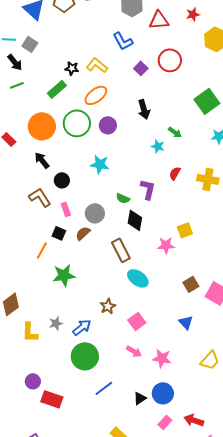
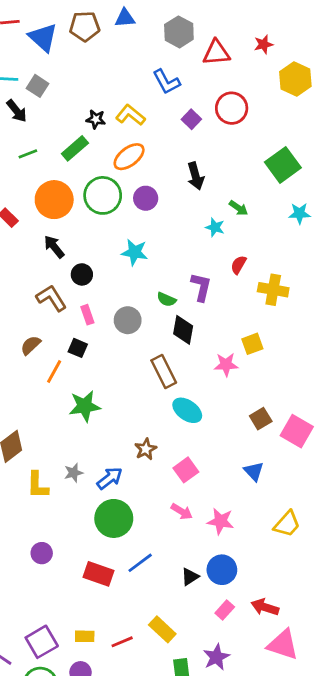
green line: (17, 85) -> (28, 154), moved
yellow cross: (208, 179) -> (273, 290), moved
brown semicircle: (83, 233) -> (31, 345), moved
red rectangle: (52, 399) -> (99, 574), moved

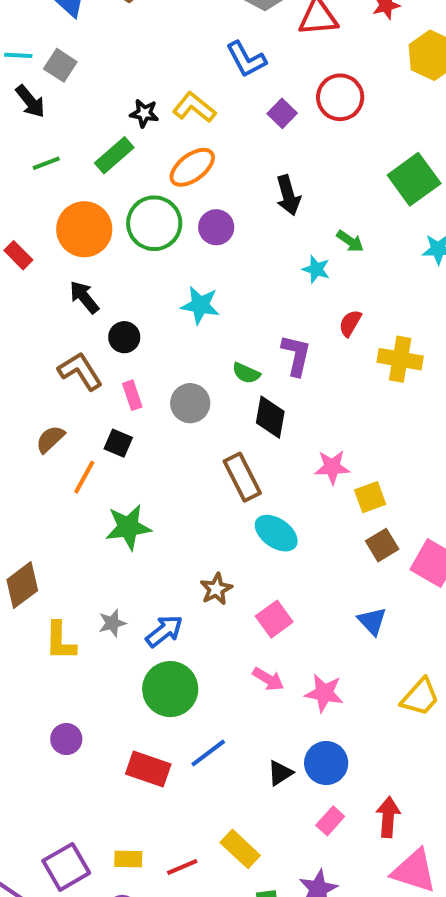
yellow square: (252, 344) -> (370, 497), moved
red arrow: (265, 607) -> (388, 817), turned 76

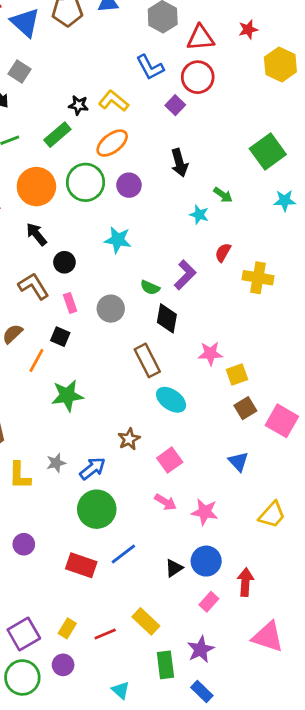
red circle: (340, 97) -> (198, 77), moved
purple L-shape: (296, 355) -> (185, 275), turned 32
red arrow: (388, 817) -> (245, 582), moved
yellow rectangle: (128, 859) -> (67, 628), turned -60

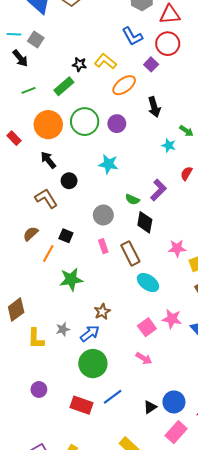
orange ellipse: (112, 143) -> (124, 85), moved
pink rectangle: (70, 303) -> (103, 246), moved
brown star: (129, 439) -> (102, 312), moved
pink star: (205, 512) -> (172, 319), moved
pink rectangle: (209, 602) -> (176, 432), size x1.5

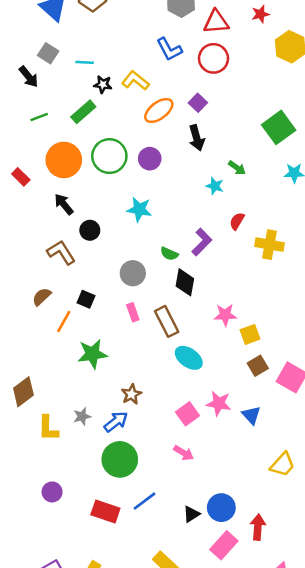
cyan line: (14, 34) -> (85, 62), moved
purple square: (151, 64) -> (198, 103), moved

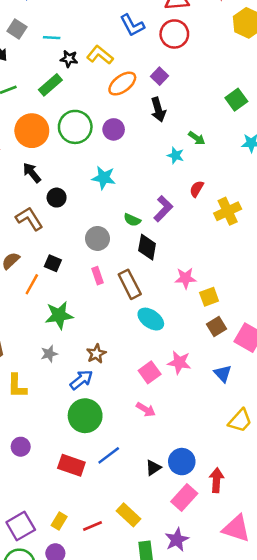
green square: (279, 127) -> (236, 100), size x0.7
yellow cross: (269, 245) -> (228, 211), turned -35
blue triangle: (251, 415) -> (223, 374), moved
gray star: (82, 416) -> (49, 354), moved

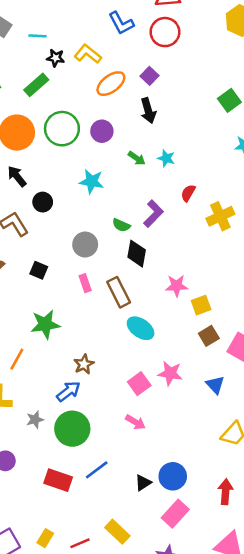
green arrow: (197, 138) -> (137, 158), moved
orange line: (32, 284) -> (17, 359), moved
gray star: (49, 354) -> (35, 420), moved
red arrow: (216, 480) -> (225, 492), moved

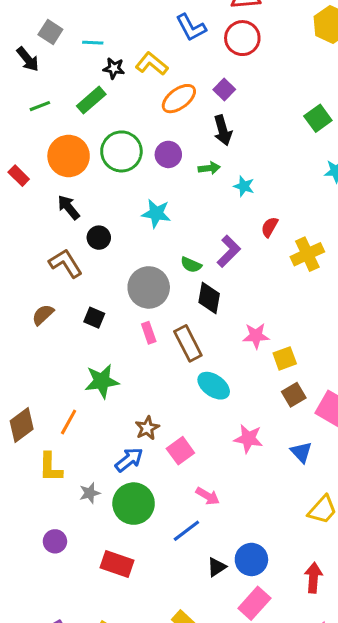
green arrow: (137, 158) -> (209, 168), moved, turned -42
gray circle: (85, 245) -> (149, 287), size x1.4
pink square: (139, 384) -> (180, 451), moved
blue line: (97, 470) -> (186, 531), moved

